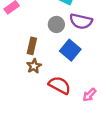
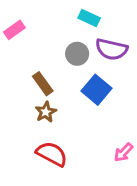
brown rectangle: (32, 46) -> (43, 84), turned -49
red semicircle: (60, 85) -> (52, 154), moved

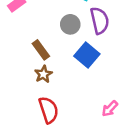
purple semicircle: (111, 49) -> (100, 21), turned -116
red semicircle: (52, 154) -> (49, 110), turned 44

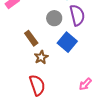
brown star: (43, 74) -> (41, 57), moved

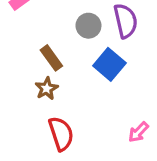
brown star: (41, 57) -> (47, 89), moved

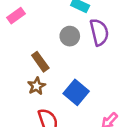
blue square: (109, 64) -> (76, 92), moved

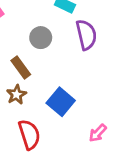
gray circle: (70, 36) -> (41, 38), moved

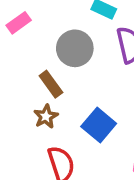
gray circle: (41, 38) -> (75, 48), size x1.4

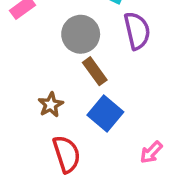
brown rectangle: (51, 84) -> (95, 71), moved

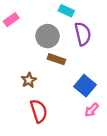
brown rectangle: (95, 71) -> (56, 59), turned -35
blue square: (105, 114) -> (85, 86), moved

